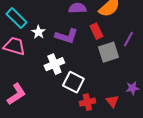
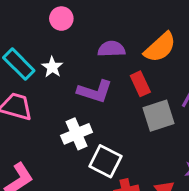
white star: (38, 32) -> (52, 67), moved

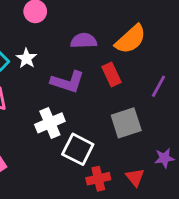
gray square: (159, 116) -> (126, 123), moved

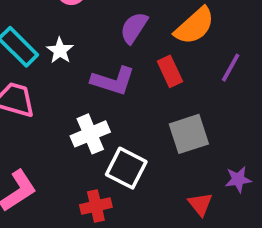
purple semicircle: (84, 41) -> (134, 28), turned -55
purple line: (159, 86) -> (231, 68), moved
red cross: (98, 179) -> (96, 206), moved

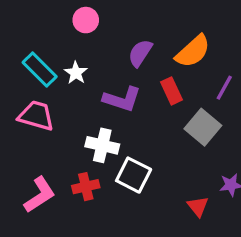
white cross: (90, 134) -> (102, 145), turned 36
gray square: (189, 134) -> (203, 127), moved, turned -32
red cross: (96, 206) -> (86, 187), moved

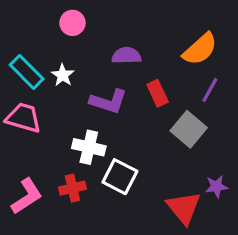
orange semicircle: (193, 51) -> (200, 49), moved
purple semicircle: (140, 53) -> (126, 56), turned 56
red triangle: (198, 206) -> (184, 208), size x1.6

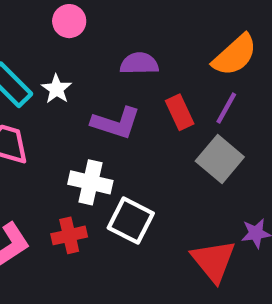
purple line: (210, 90) -> (226, 108), moved

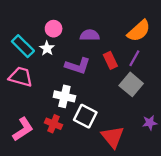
pink circle: (69, 21) -> (54, 29), moved
red cross: (69, 235) -> (54, 124), turned 35
red triangle: (213, 261) -> (113, 137), moved

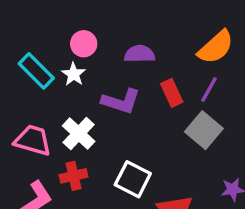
pink trapezoid: (21, 77) -> (33, 140), moved
white cross: (64, 96) -> (79, 134), moved, turned 30
red cross: (54, 124) -> (74, 176), moved, turned -35

